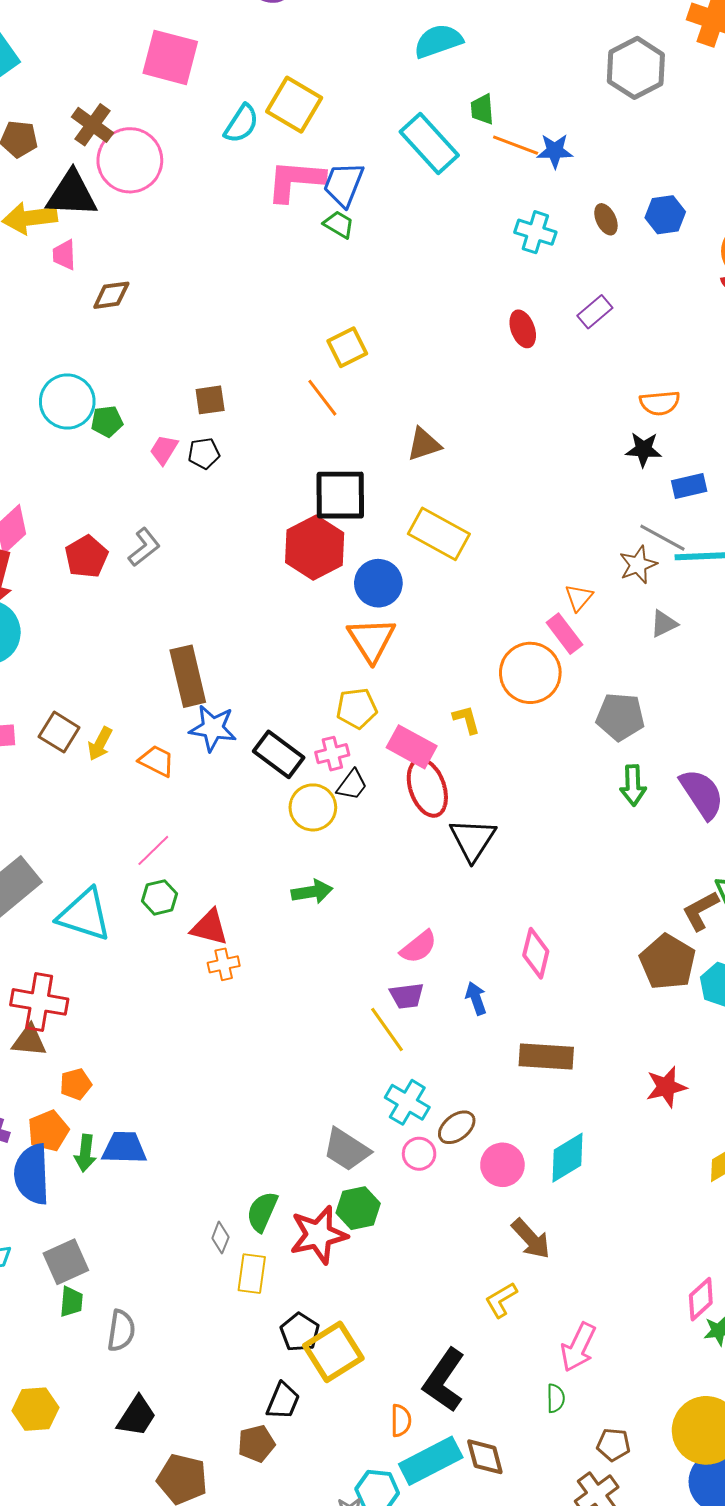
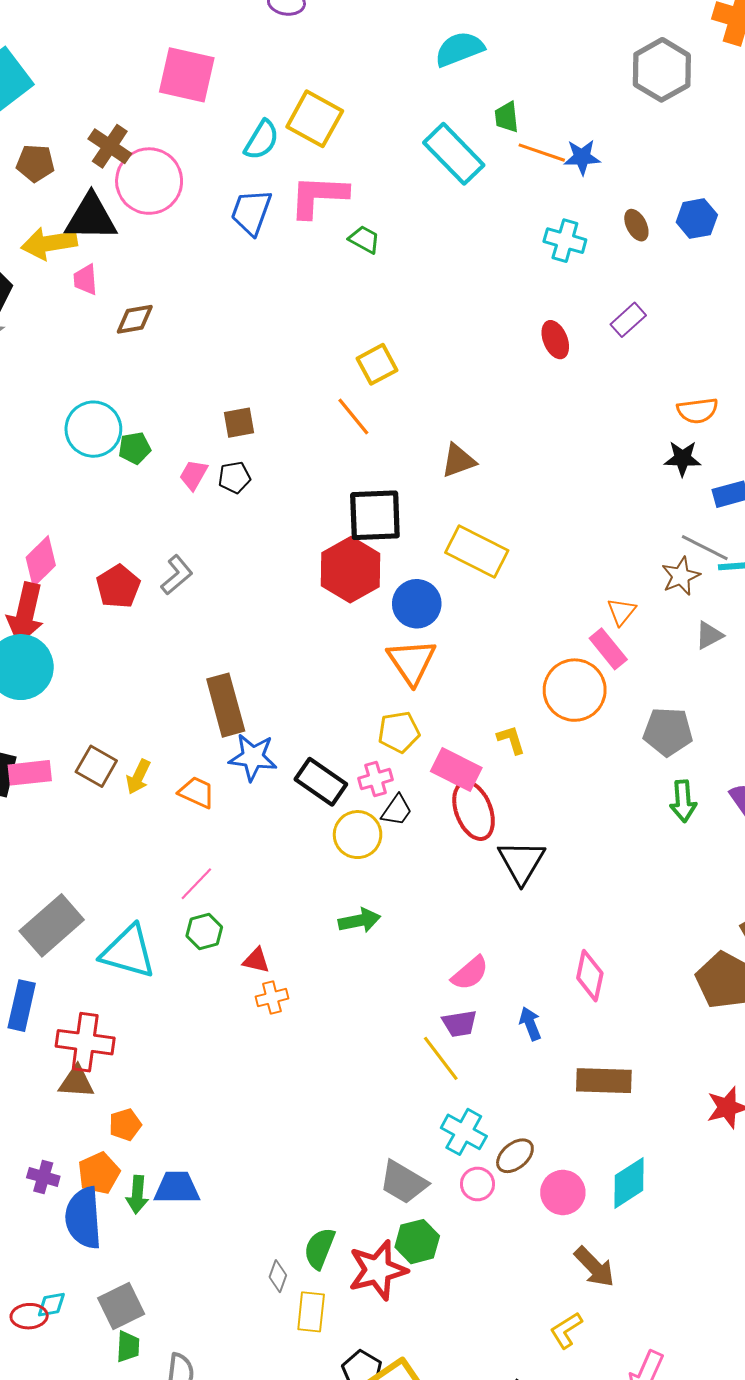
blue trapezoid: (343, 184) -> (251, 212), moved
red triangle: (209, 927) -> (256, 960), size x0.7

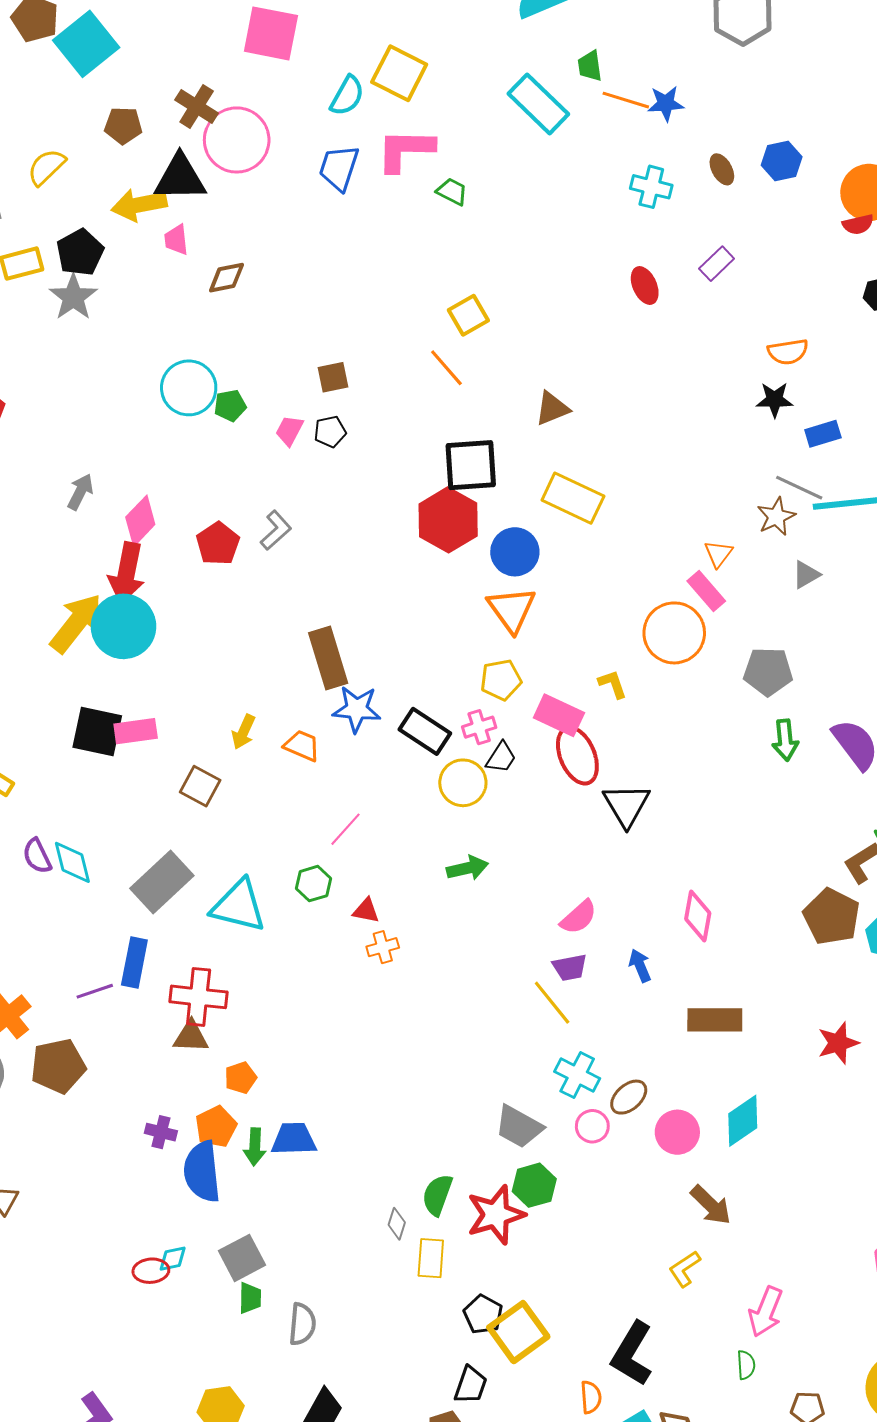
brown square: (96, 766) -> (200, 786), moved
pink line: (196, 884) -> (346, 829), moved

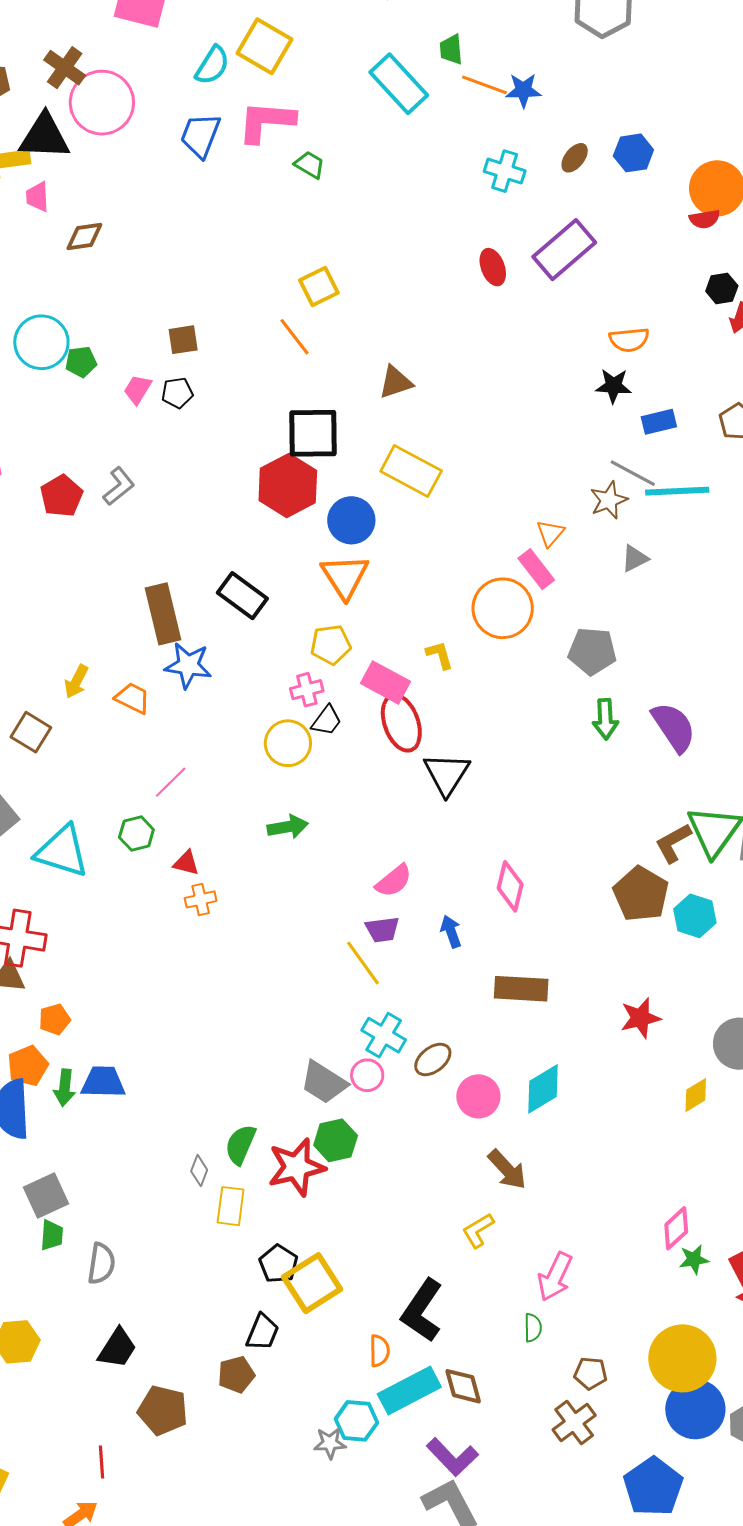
brown ellipse: (722, 169) -> (575, 158), turned 64
purple rectangle: (717, 264) -> (564, 250), size x1.8
black rectangle: (425, 731) -> (242, 596), moved
pink circle: (592, 1126) -> (367, 1075), moved

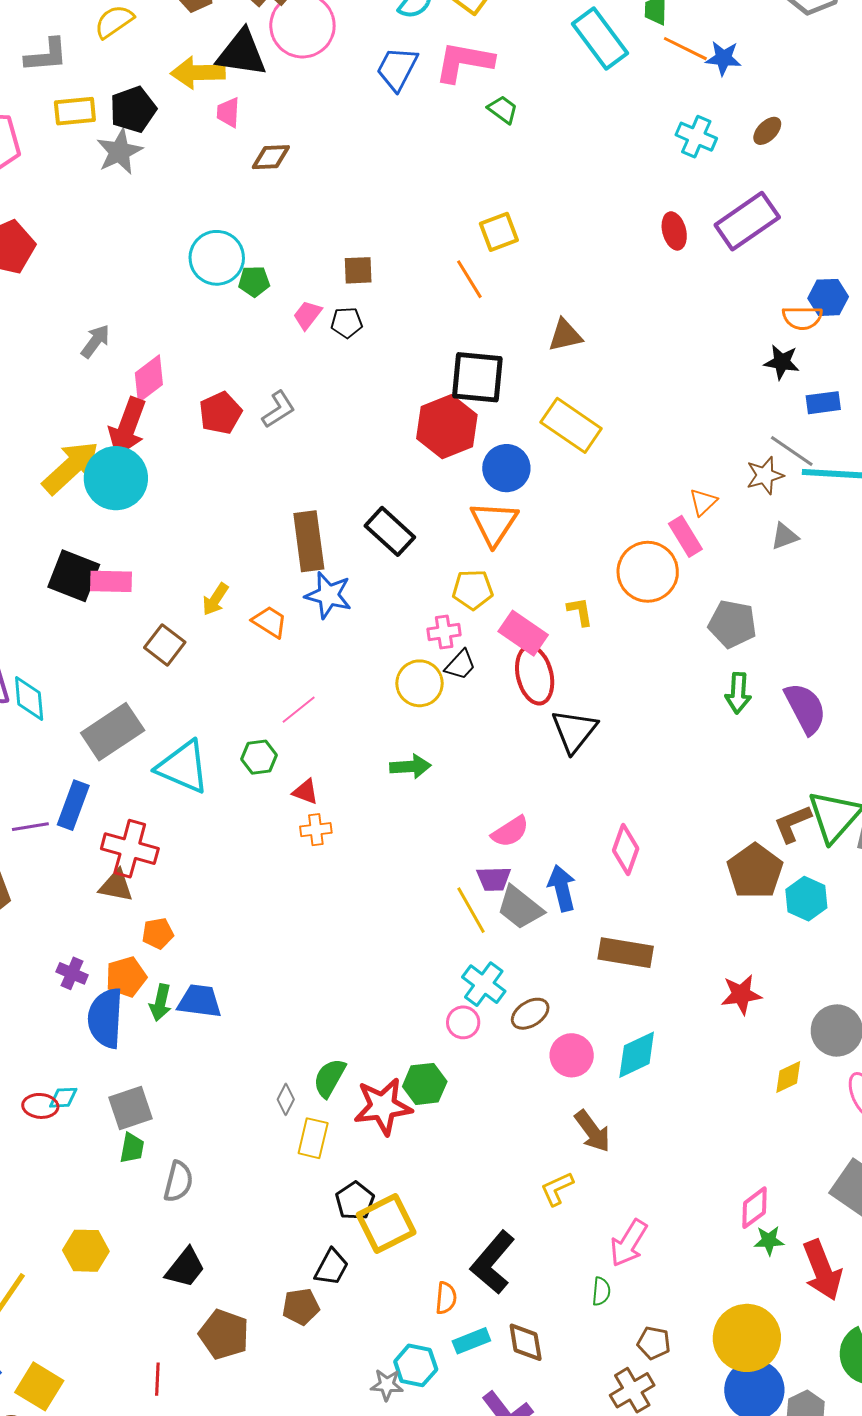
blue hexagon: (633, 153) -> (828, 297), moved
blue arrow: (451, 931) -> (562, 888), size x1.4
gray trapezoid: (324, 1082) -> (520, 908), moved
cyan rectangle: (409, 1390) -> (471, 1341), size x0.6

